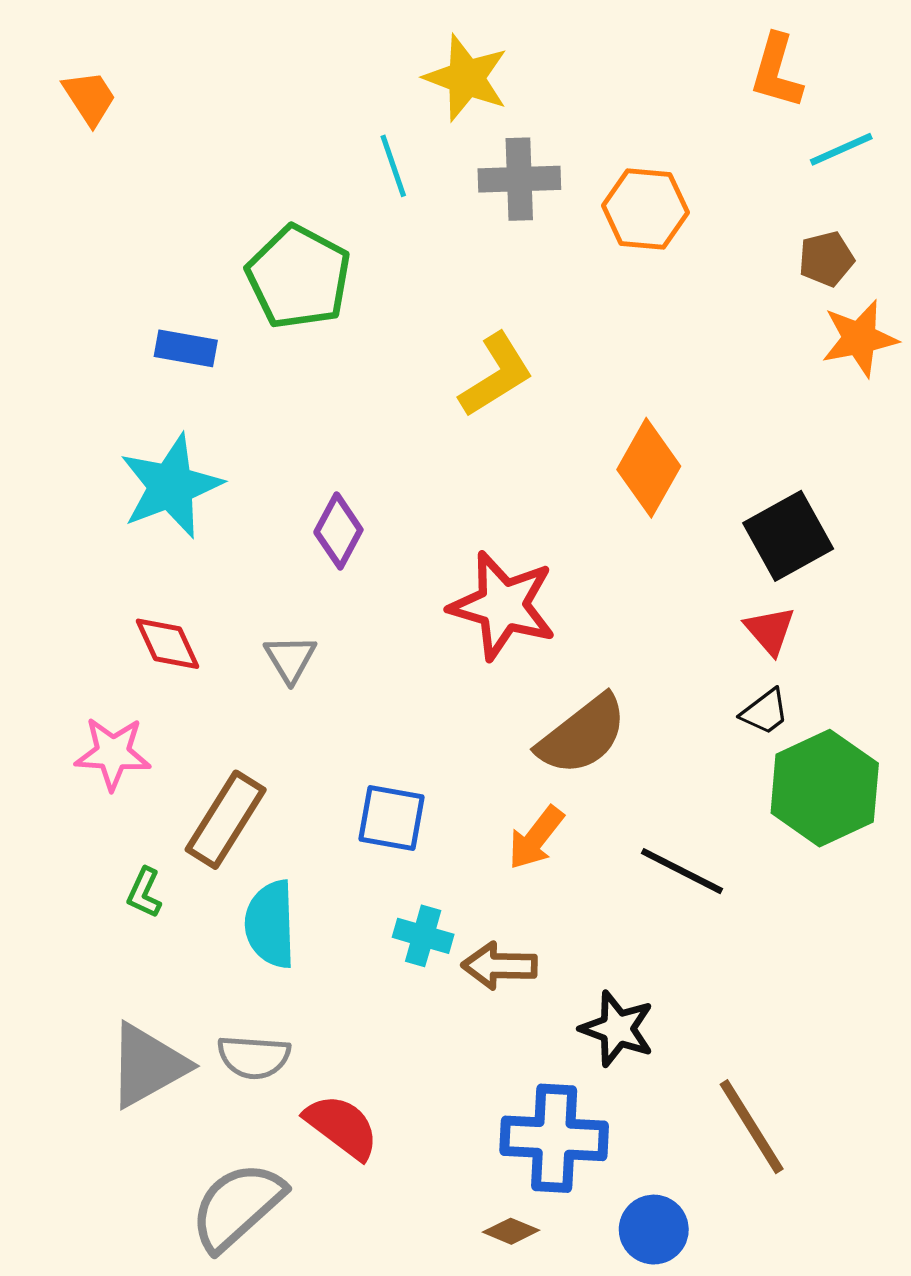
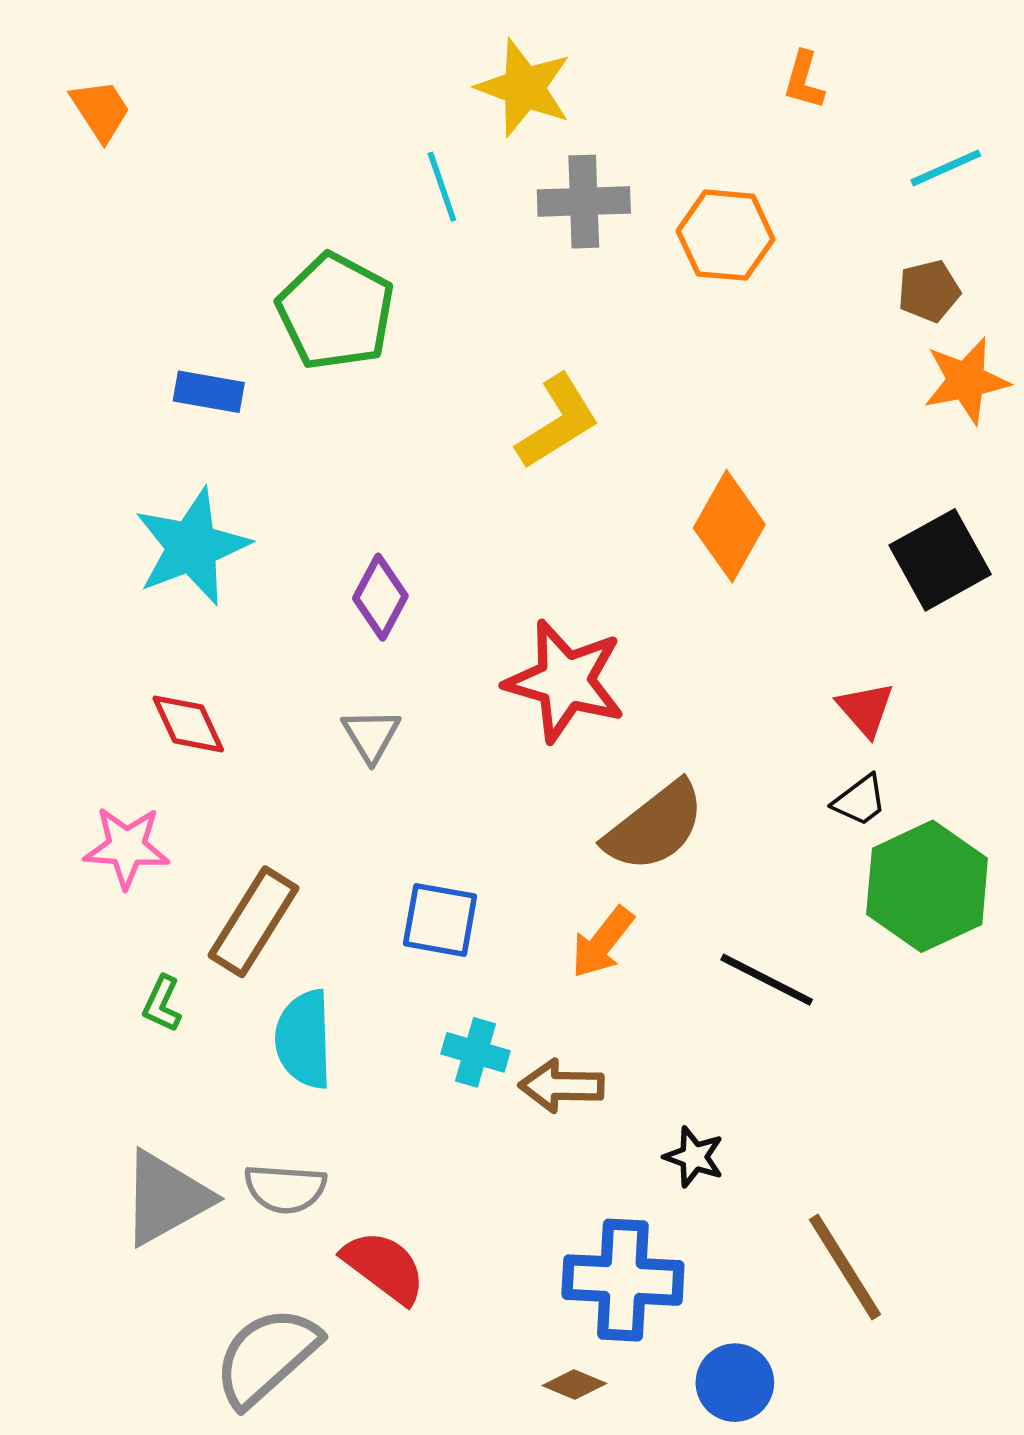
orange L-shape: (777, 71) -> (804, 80), moved, size x0.7
black square: (788, 536) -> (940, 560), moved
gray triangle: (290, 659) -> (371, 735), moved
black star: (617, 1029) -> (694, 1157), size x0.7

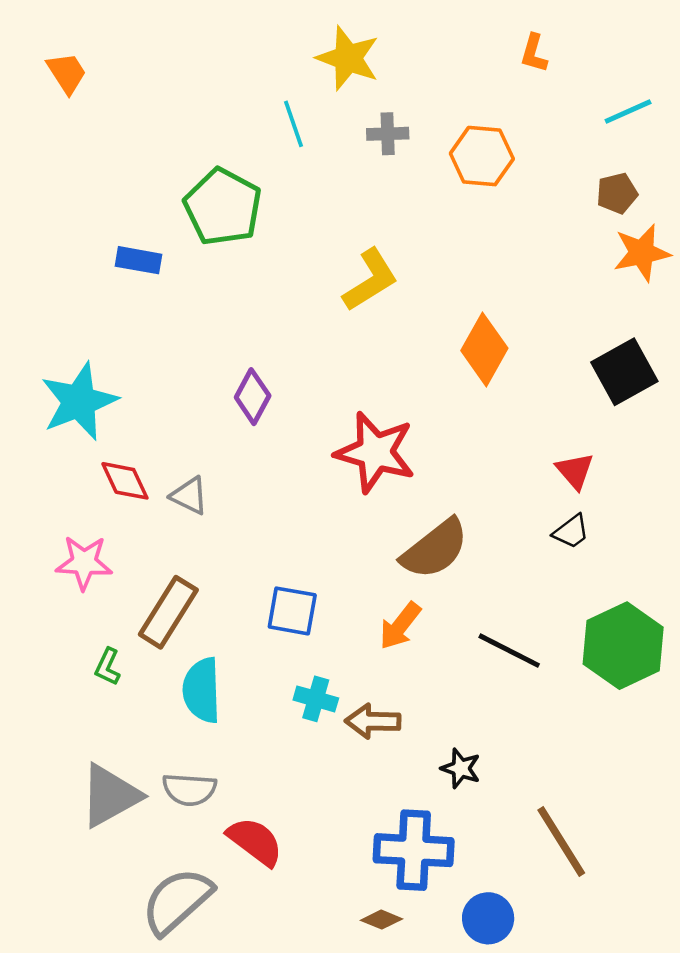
gray cross: (584, 202) -> (388, 134), size x0.7
cyan star: (192, 547) -> (79, 401), moved
gray triangle: (371, 735) -> (189, 496), moved, turned -33
green hexagon: (927, 886) -> (623, 646), moved

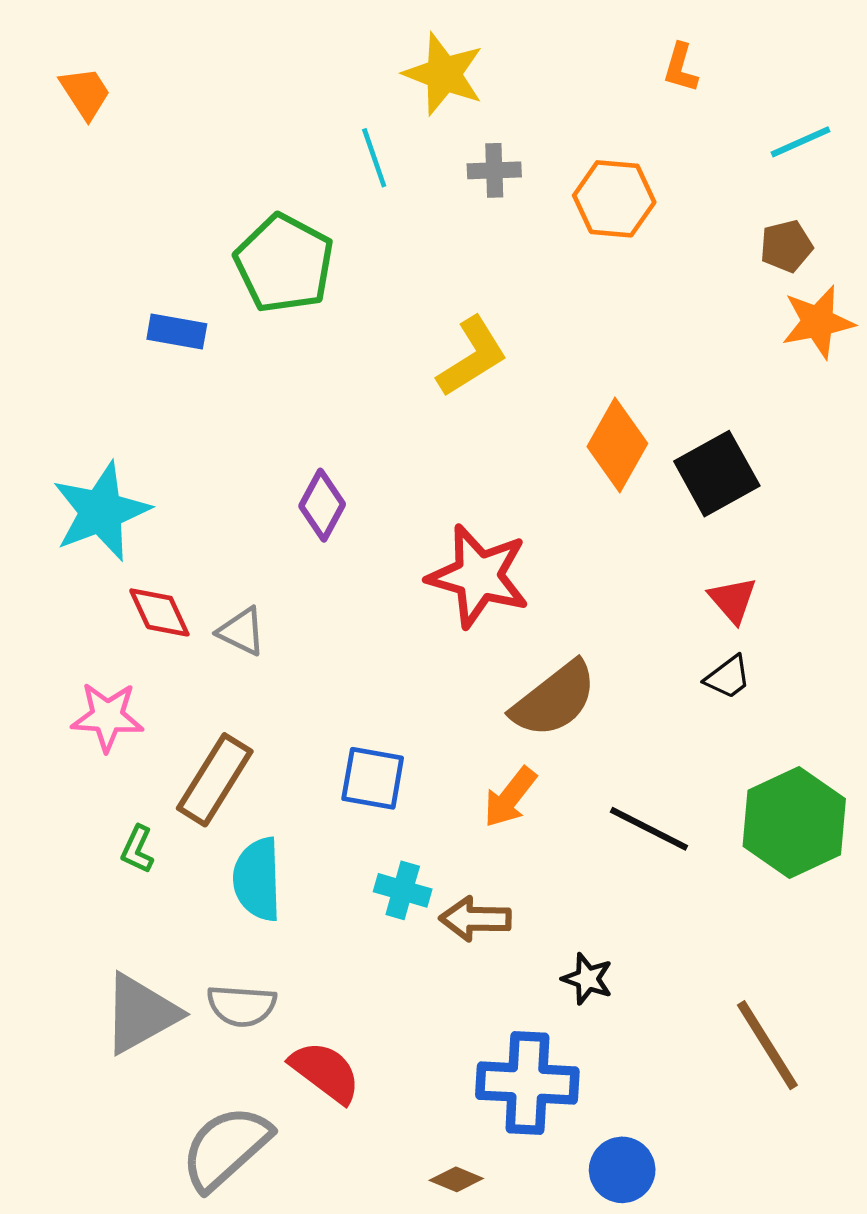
black square: (624, 372) -> (717, 474), moved
brown line: (561, 841) -> (767, 1045), moved
brown diamond: (381, 920) -> (456, 1179), moved

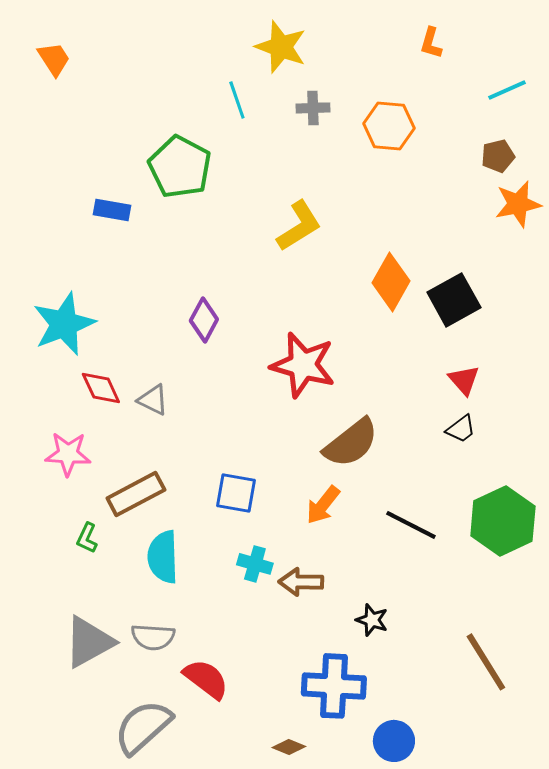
brown rectangle: (215, 780) -> (136, 494), turned 30

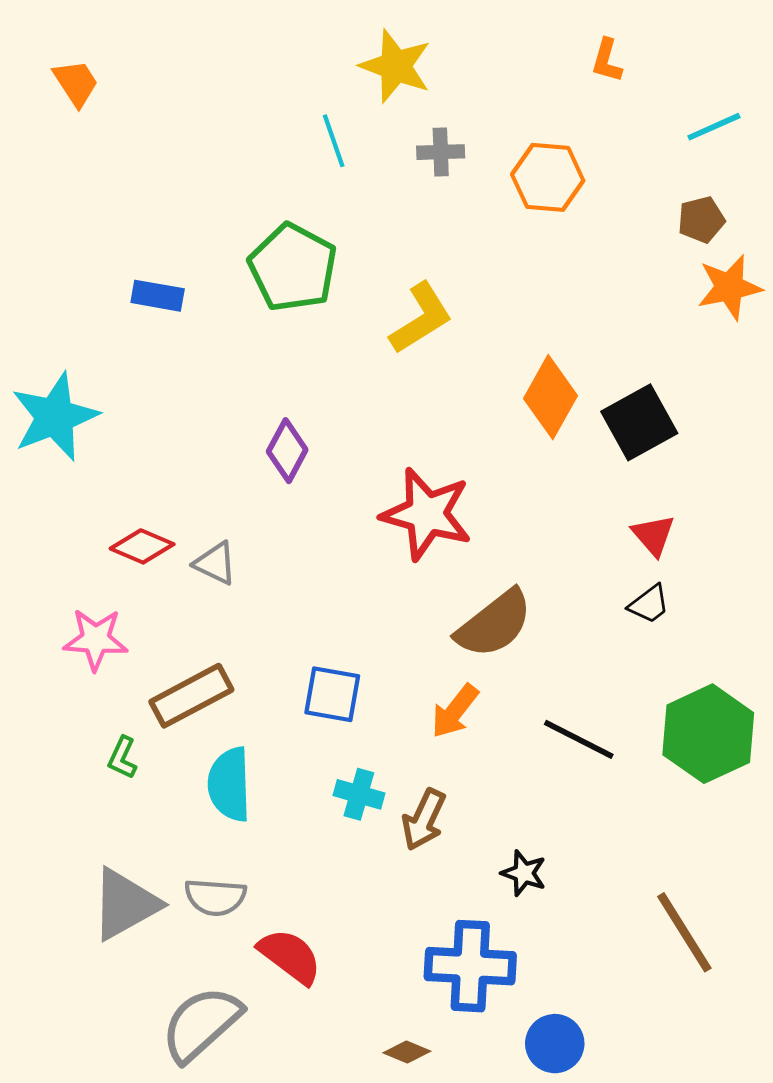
green pentagon: (180, 167) -> (293, 268), moved
cyan star: (64, 324) -> (55, 417), moved
red diamond: (101, 388) -> (142, 546), turned -42
brown arrow: (301, 582) -> (424, 820), turned -66

